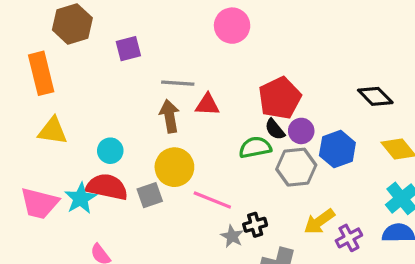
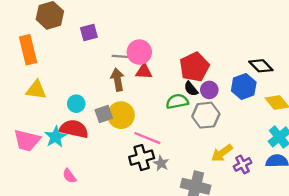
pink circle: (232, 26) -> (139, 52), moved
blue hexagon: (337, 149) -> (244, 86), moved
gray square: (150, 195) -> (104, 114), moved
black cross: (255, 225) -> (142, 158), moved, size x1.5

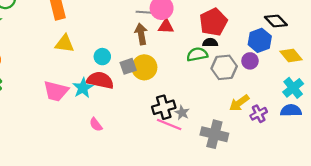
black semicircle: (191, 89) -> (210, 43), turned 128
purple circle: (209, 90) -> (250, 61), moved
pink line: (147, 138) -> (169, 124), moved

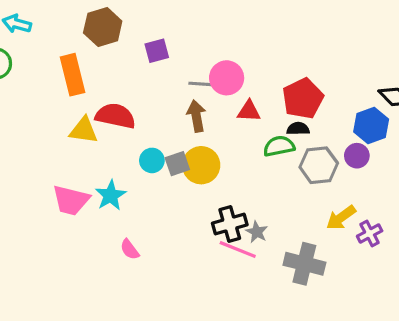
red triangle: (166, 26) -> (249, 111), moved
cyan circle: (102, 57) -> (152, 160), moved
red semicircle: (100, 80) -> (115, 116), moved

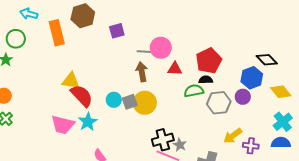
orange rectangle: (72, 75) -> (57, 33), moved
red semicircle: (115, 116) -> (82, 96), moved, turned 35
purple cross: (370, 234) -> (251, 146), turned 35

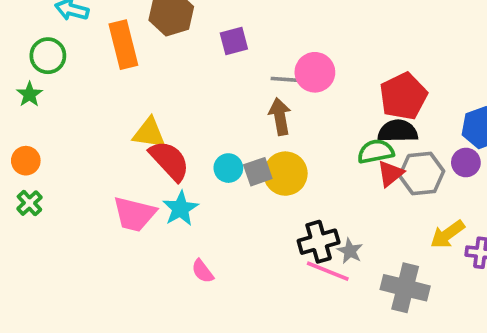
red triangle: (175, 69) -> (390, 174), moved, turned -42
black semicircle: (206, 80) -> (398, 131), size x1.5

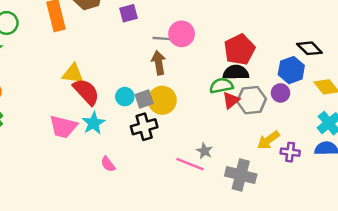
black cross: (319, 242) -> (144, 127), moved

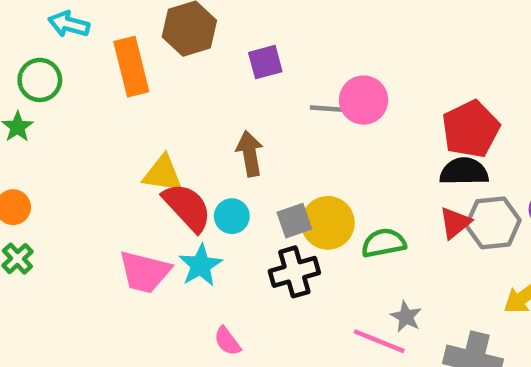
brown arrow: (159, 63) -> (250, 154), moved
green semicircle: (221, 86) -> (384, 243), moved
cyan circle: (125, 97) -> (232, 216), moved

